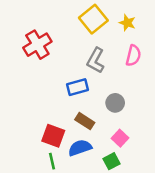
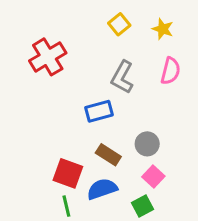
yellow square: (93, 19) -> (119, 24), size x0.6
gray circle: (115, 103) -> (147, 144), moved

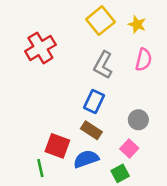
yellow square: (119, 24) -> (100, 21), size x1.5
blue rectangle: (99, 111) -> (94, 101), moved, turned -50
gray circle: (147, 144) -> (138, 120), moved
green line: (66, 206) -> (40, 168), moved

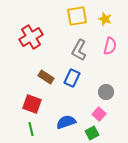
yellow square: (100, 21) -> (77, 16), turned 30
brown rectangle: (91, 130) -> (46, 77), moved
red square: (57, 146) -> (32, 104), moved

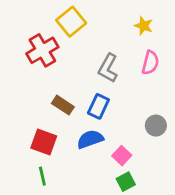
yellow square: (77, 16) -> (71, 22), moved, turned -30
gray circle: (106, 92) -> (156, 126), moved
pink square: (99, 114) -> (122, 156), moved
blue semicircle: (66, 122) -> (90, 139), moved

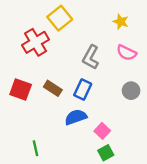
pink semicircle: (150, 63) -> (126, 53), turned 102
gray circle: (156, 126) -> (131, 91), moved
red square: (44, 142) -> (21, 89), moved

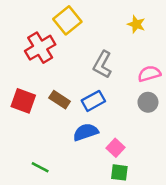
pink semicircle: (126, 53) -> (149, 74), moved, turned 138
blue rectangle: (83, 89) -> (93, 101), turned 36
green line: (36, 148) -> (40, 167), turned -49
green square: (106, 153) -> (119, 172), turned 35

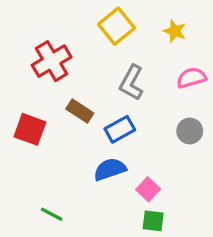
yellow square: (67, 20) -> (116, 26), moved
pink semicircle: (149, 74) -> (191, 78), moved
brown rectangle: (60, 100) -> (80, 111), moved

